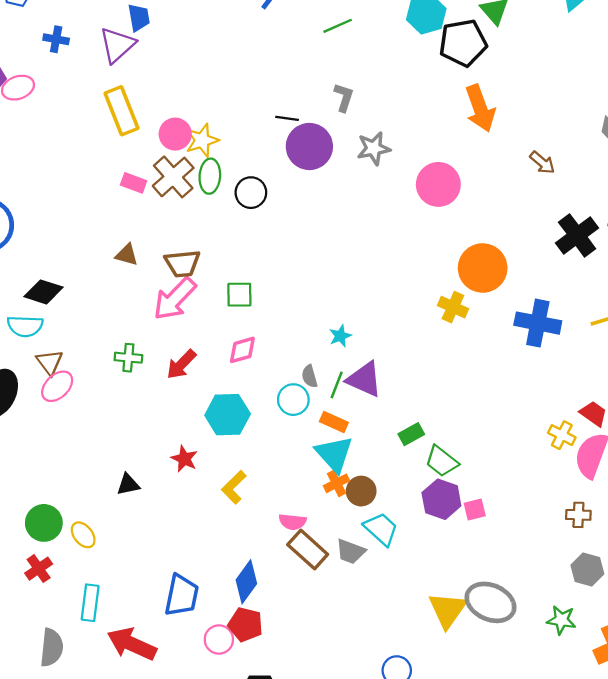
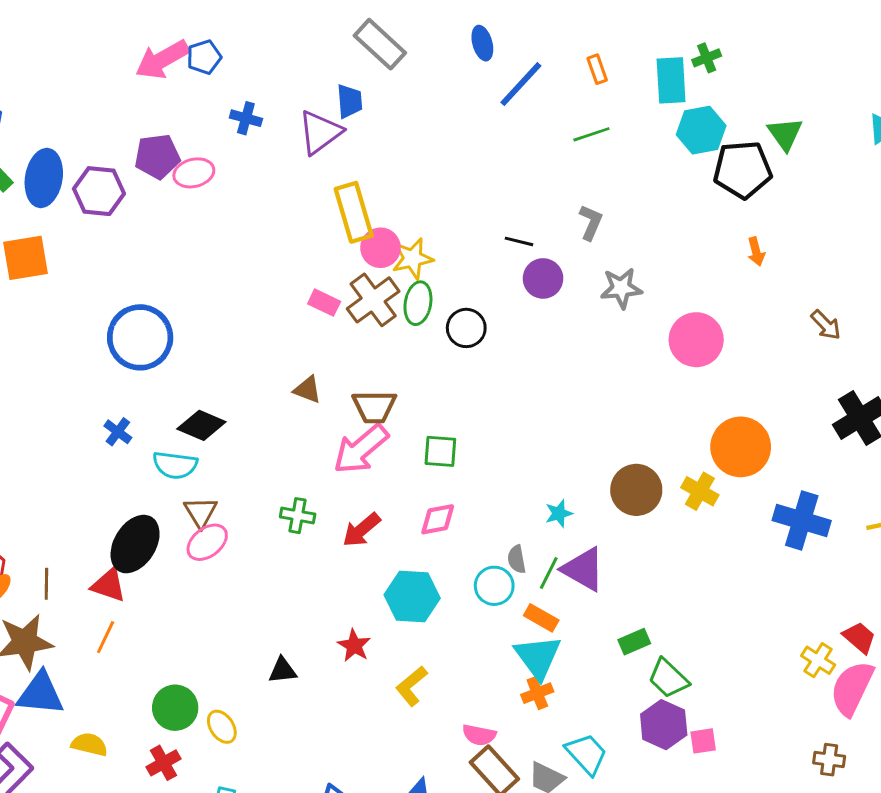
orange arrow: (480, 108) -> (756, 252), size x0.5
yellow rectangle: (121, 111) -> (354, 212), moved
purple circle: (309, 146) -> (543, 278), size x0.7
brown circle: (361, 491) -> (636, 490), moved, size x1.4

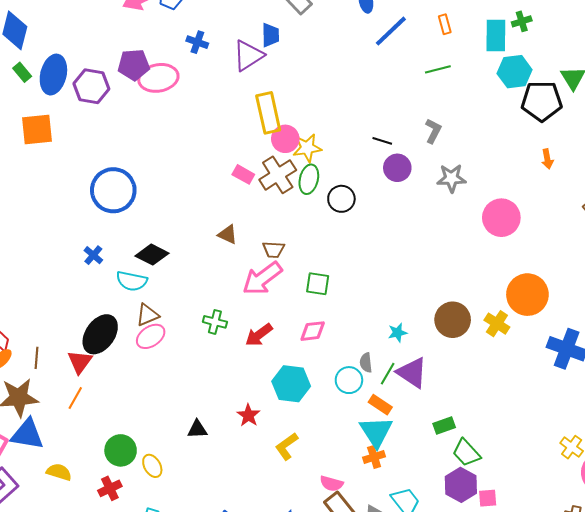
pink ellipse: (194, 173) -> (158, 78), size x1.4
brown trapezoid: (374, 407) -> (274, 250), size x0.7
brown triangle: (201, 512) -> (147, 315), turned 35
red triangle: (109, 585) -> (80, 362), turned 44

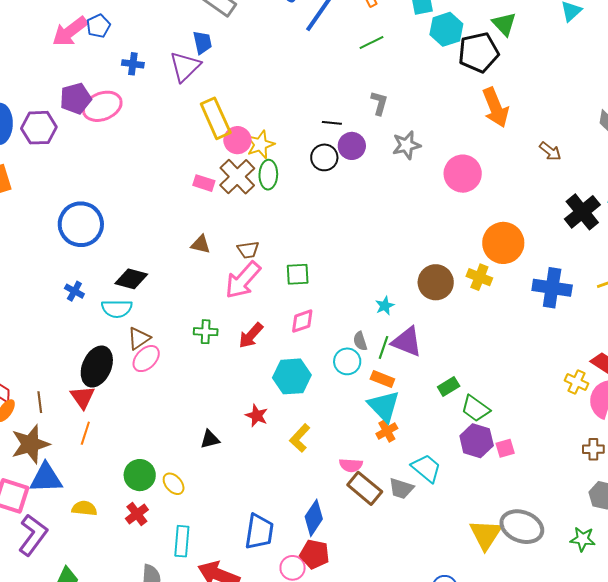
orange arrow: (547, 159) -> (496, 107), size x2.0
black circle: (341, 199) -> (324, 157), moved

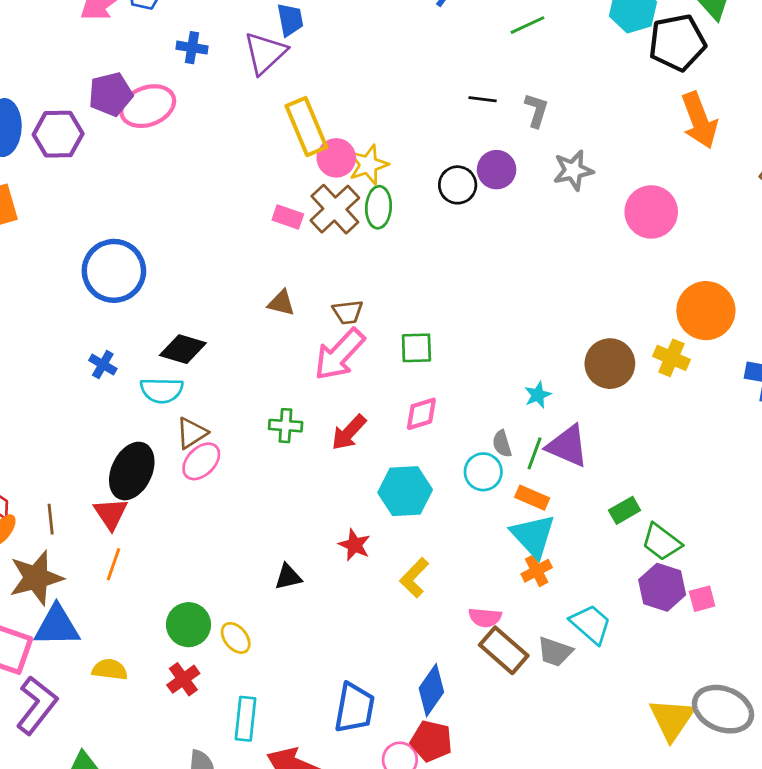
black line: (332, 123) -> (483, 99), moved

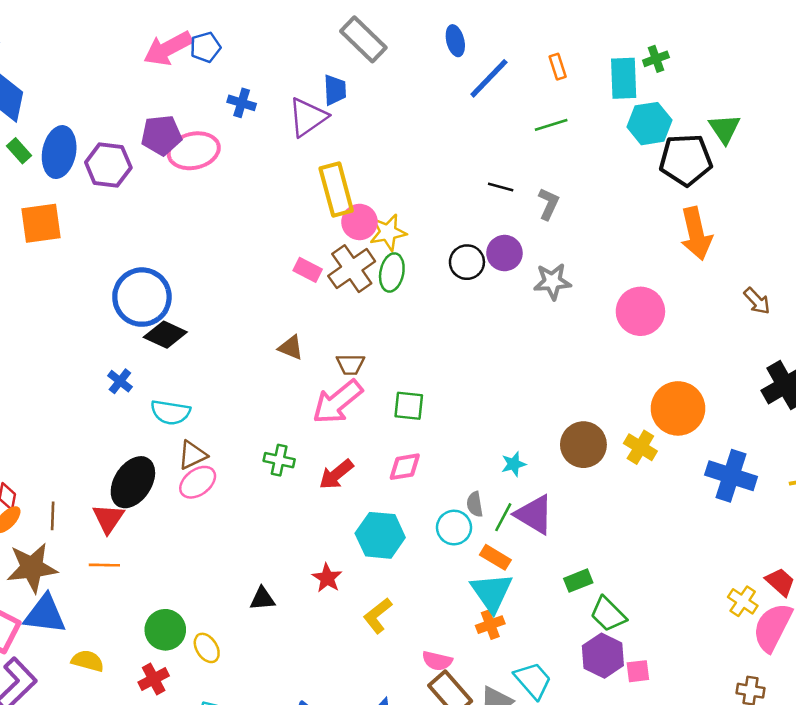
gray star: (573, 170) -> (552, 282), moved
black diamond: (183, 349) -> (165, 335), moved
orange line: (114, 564) -> (104, 565), turned 64

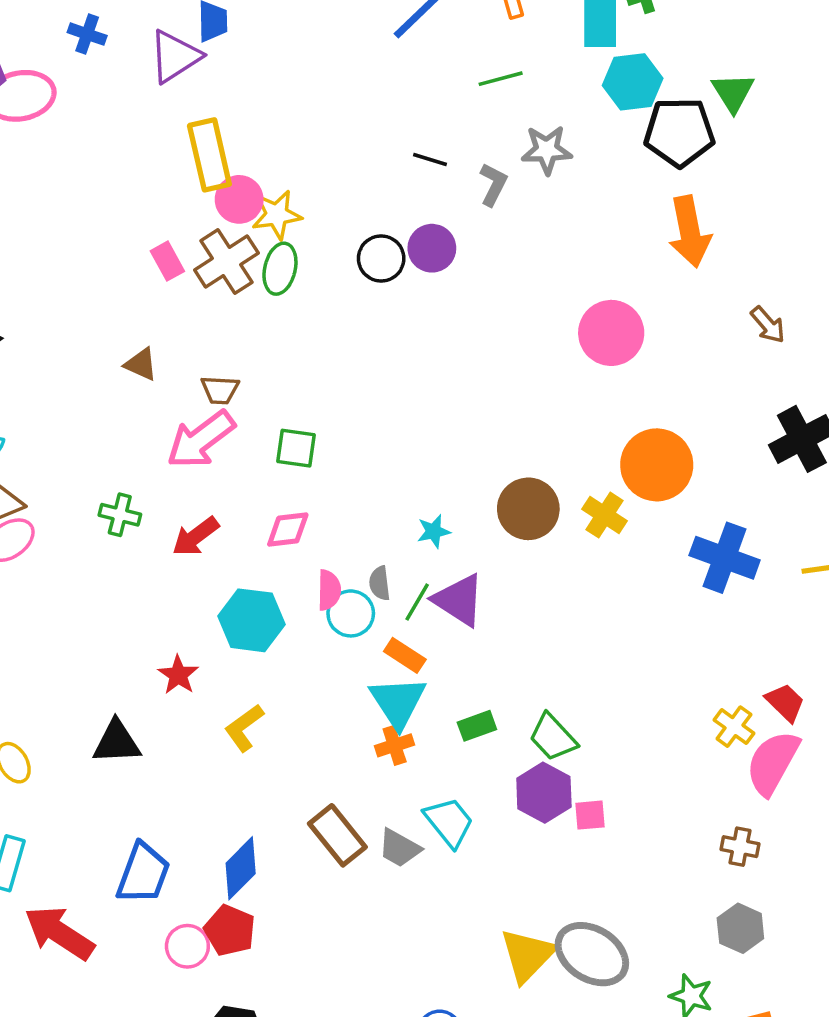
pink rectangle: (308, 270) -> (167, 261), turned 32
gray star: (552, 282) -> (547, 150), moved
green rectangle: (578, 581) -> (477, 726), moved
black triangle: (262, 599) -> (117, 742), moved, size x1.4
pink semicircle: (437, 661) -> (329, 590), moved, turned -104

